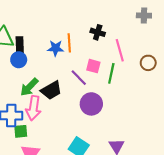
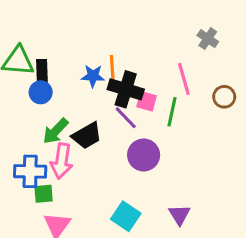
gray cross: (144, 15) -> (208, 39), moved, turned 32
black cross: (98, 32) -> (126, 89), moved, size x1.6

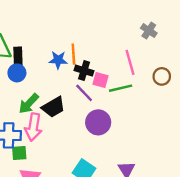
black cross: (126, 89) -> (84, 71), size x0.7
green line: (172, 112) -> (121, 88), turned 65

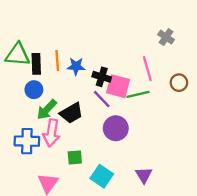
orange line: (73, 54) -> (57, 60), moved
blue circle: (17, 73) -> (34, 90), moved
pink square: (101, 80) -> (118, 86), size x1.5
green square: (19, 153) -> (75, 157), moved

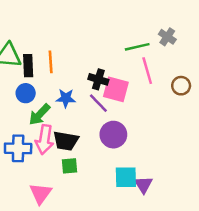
blue star: (76, 66) -> (66, 98), moved
green line: (138, 94) -> (137, 47), moved
black trapezoid: (71, 113) -> (66, 141), moved, turned 40
cyan square: (102, 176) -> (126, 177), moved, turned -35

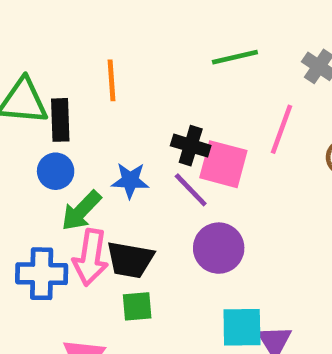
green line: (137, 47) -> (235, 57), moved
orange line: (51, 62) -> (111, 80), moved
pink line: (147, 71) -> (282, 129), turned 36

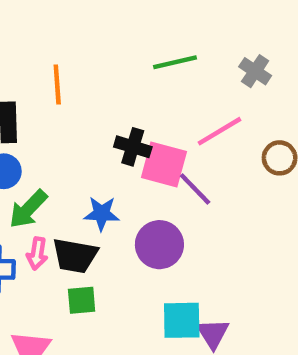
pink line: (282, 129) -> (220, 131), turned 39
blue star: (130, 181) -> (102, 214), moved
purple line: (191, 190) -> (195, 189), moved
pink arrow: (91, 257) -> (37, 254), size x0.6

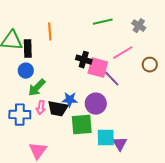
blue star: (102, 214) -> (70, 100), moved
green square: (82, 300) -> (82, 125), moved, size x1.6

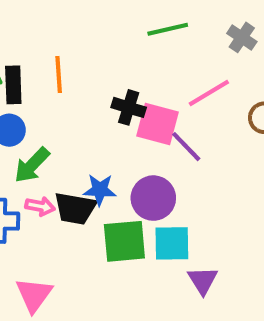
orange line: (50, 32) -> (59, 75), moved
pink arrow: (41, 108) -> (40, 206), turned -88
cyan square: (106, 138) -> (172, 243), moved

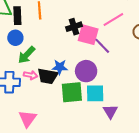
black cross: (129, 107) -> (74, 27), turned -35

